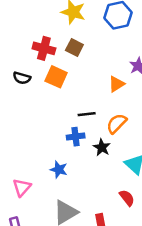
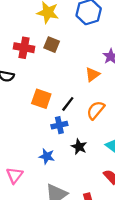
orange square: (56, 77) -> (41, 99), moved
black line: (87, 114) -> (68, 104), turned -42
black star: (102, 147) -> (79, 147), moved

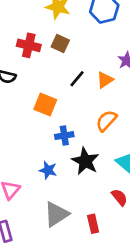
black line: (68, 104) -> (77, 79), moved
black star: (79, 147) -> (85, 161), size x1.5

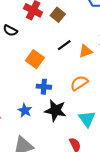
black star: (85, 161) -> (55, 110), turned -30

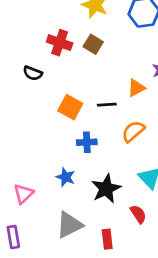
black line: (64, 45) -> (107, 105), moved, turned 40
black star: (55, 110) -> (106, 189), moved, turned -30

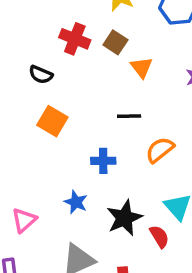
orange triangle: (136, 88) -> (142, 67), moved, turned -42
orange square: (70, 107) -> (52, 121), moved
red semicircle: (138, 214) -> (159, 237), moved

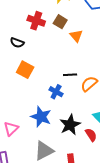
black line: (129, 116) -> (70, 75), moved
blue cross: (103, 161) -> (56, 92), turned 32
blue star: (76, 202) -> (41, 117), size x1.5

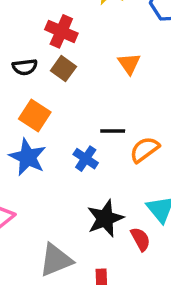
brown square: (60, 22) -> (63, 69), moved
black semicircle: (17, 43) -> (25, 67), turned -32
blue star: (41, 117) -> (28, 157), moved

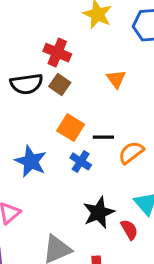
black semicircle: (25, 67) -> (27, 84), size x1.5
orange square: (35, 115) -> (71, 128), moved

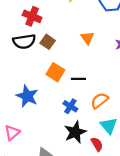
red cross: (57, 53) -> (32, 16), moved
orange semicircle: (131, 153) -> (100, 101), moved
blue cross: (81, 161) -> (70, 106), moved

